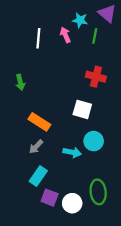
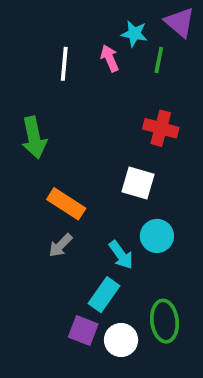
green arrow: (20, 82) -> (34, 138), size x1.5
cyan arrow: (72, 152) -> (121, 255), turned 42
cyan rectangle: (38, 176) -> (104, 295), moved

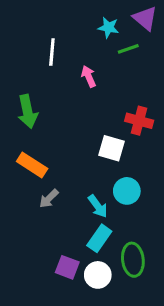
pink arrow: (110, 58) -> (89, 76), moved
green line: (159, 60) -> (128, 49), turned 60
red cross: (161, 128) -> (139, 121), moved
orange rectangle: (66, 204) -> (32, 165), moved
cyan rectangle: (104, 295) -> (99, 238), moved

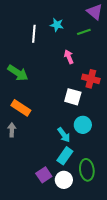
cyan star: (108, 28) -> (57, 25), moved
pink arrow: (89, 76) -> (69, 57), moved
green arrow: (27, 112) -> (18, 73), turned -45
gray arrow: (49, 199) -> (12, 130), moved, turned 136
purple square: (67, 267) -> (44, 175), turned 35

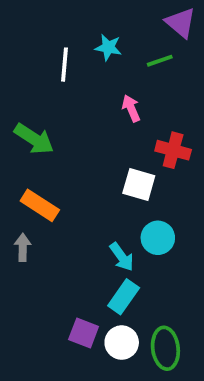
green ellipse: (87, 170) -> (165, 348), moved
purple square: (44, 175) -> (84, 333), turned -35

